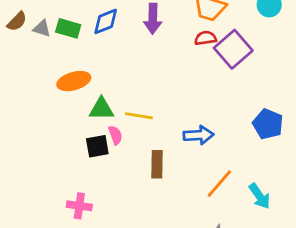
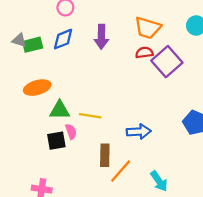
gray triangle: (42, 28) -> (19, 40), moved
green rectangle: (68, 28) -> (33, 45), turned -30
orange line: (219, 184) -> (121, 171), moved
cyan arrow: (260, 196) -> (159, 181), moved

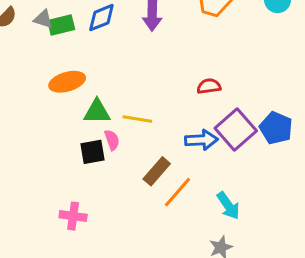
red semicircle: (144, 53) -> (209, 86), moved
purple square: (167, 62) -> (236, 129), moved
brown rectangle: (105, 155) -> (157, 171), turned 40

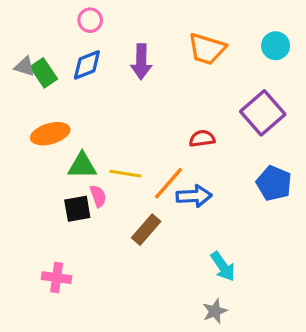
green rectangle: (61, 25) -> (44, 73), turned 70
purple square: (236, 129) -> (263, 113), moved
orange line: (178, 192) -> (168, 183), moved

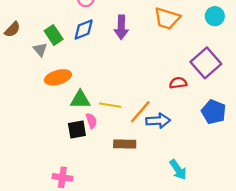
gray triangle: (25, 67) -> (40, 50), moved, turned 32
red semicircle: (202, 138) -> (178, 83), moved
brown rectangle: (146, 230) -> (125, 144), turned 50

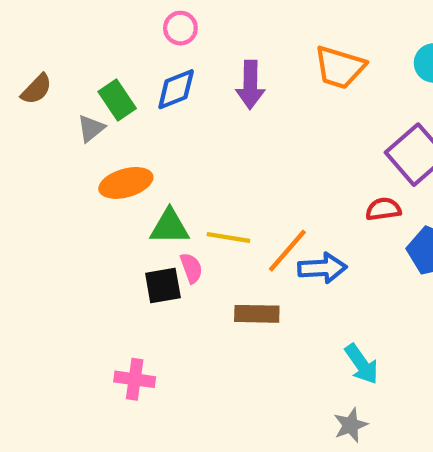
gray triangle: (40, 50) -> (91, 128), turned 32
red semicircle: (178, 83) -> (383, 209), moved

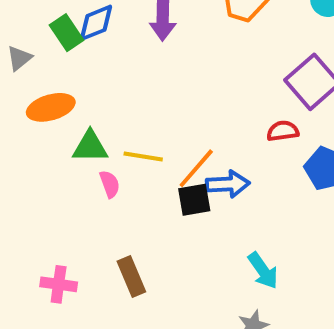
green rectangle: (117, 100) -> (66, 33), moved
black square: (163, 285) -> (194, 200), moved
brown rectangle: (257, 314) -> (131, 276), moved, turned 66

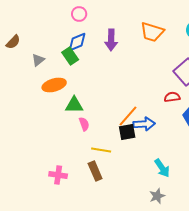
green rectangle: (66, 33) -> (70, 56), moved
yellow line: (143, 157) -> (101, 150), moved

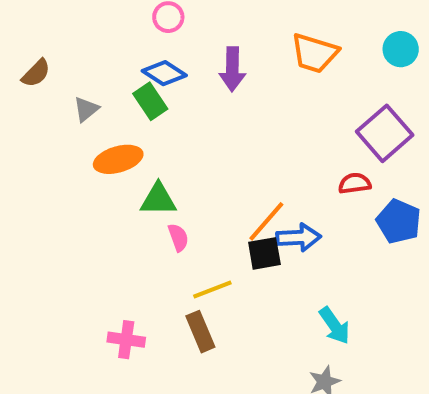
blue diamond: (77, 42) -> (164, 73), turned 55
yellow line: (101, 150) -> (212, 290), turned -30

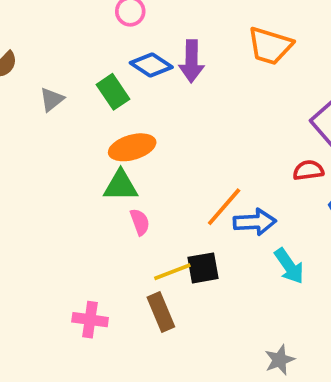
blue diamond: (164, 73) -> (151, 65), moved
orange ellipse: (118, 159) -> (132, 147), moved
black square: (264, 253) -> (203, 268), moved
cyan arrow: (335, 326) -> (289, 266), moved

